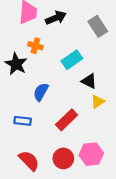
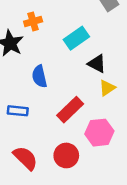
orange cross: (35, 46) -> (33, 22), turned -32
blue semicircle: (41, 92) -> (39, 76), turned -42
pink hexagon: (91, 154) -> (99, 133), moved

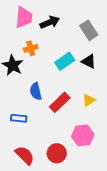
black triangle: (97, 64) -> (89, 61), moved
red rectangle: (70, 110) -> (60, 102), moved

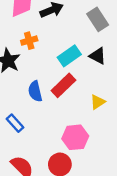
red rectangle: (60, 102) -> (63, 85), moved
blue rectangle: (19, 118) -> (15, 123), turned 42
pink hexagon: (83, 135) -> (75, 137), moved

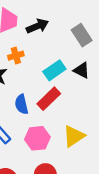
yellow triangle: (98, 102) -> (74, 136), moved, size x1.5
pink hexagon: (75, 137) -> (37, 138), moved

